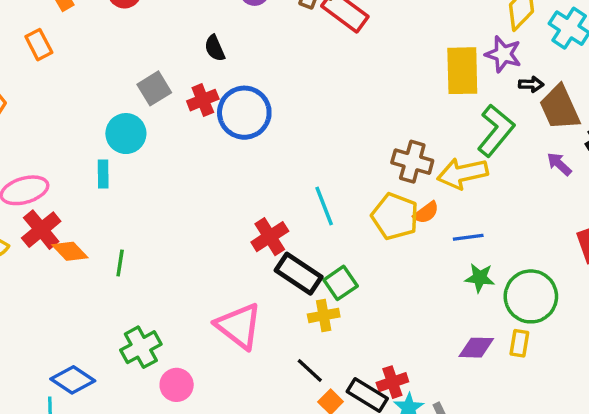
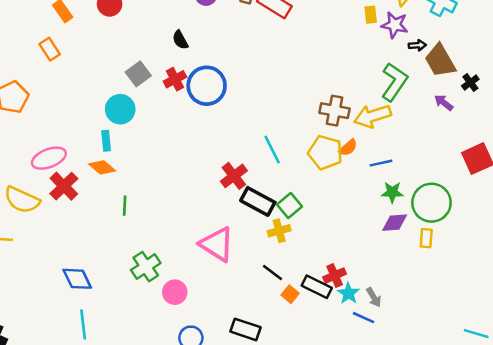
yellow rectangle: (462, 71) -> (371, 15), moved, size x0.5
orange diamond: (70, 251) -> (102, 167), moved
purple diamond: (476, 348) -> (395, 223), moved
blue diamond: (73, 380) -> (77, 279), moved, turned 36

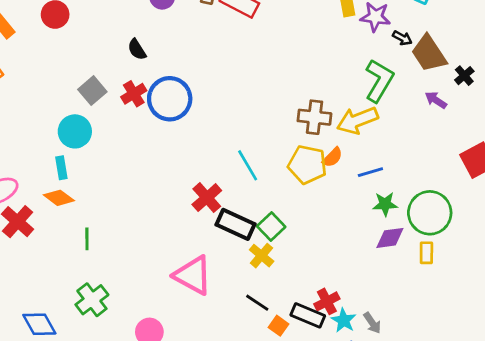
black arrow: (417, 45) -> (402, 38), turned 36
yellow cross: (279, 231) -> (262, 256), turned -30
green cross: (146, 267) -> (92, 300), moved

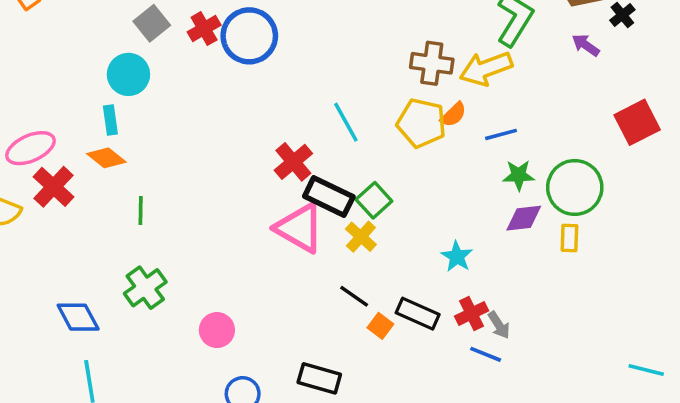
pink triangle: (193, 275) -> (299, 228), moved
red cross: (327, 301) -> (472, 313), moved
cyan star: (344, 320) -> (457, 257), moved

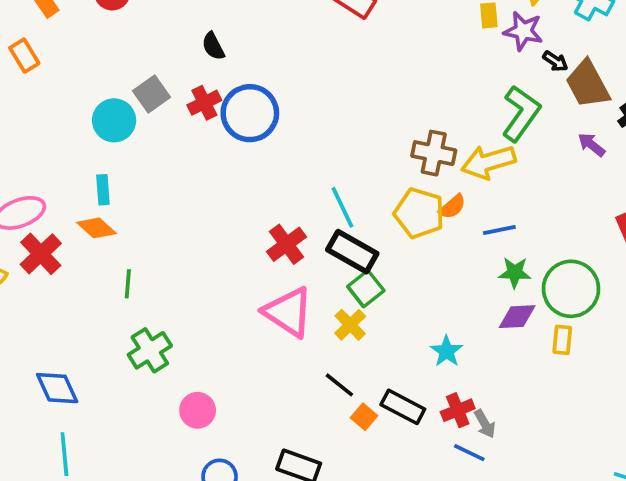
cyan circle: (128, 74) -> (114, 120), moved
black rectangle: (329, 196) -> (352, 252), moved
green cross: (145, 288) -> (150, 350), moved

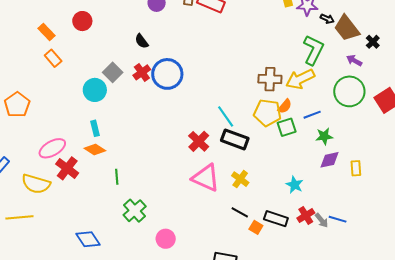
orange rectangle: (24, 56) -> (53, 58), moved
green square: (366, 289) -> (287, 127), moved, turned 30
green circle: (571, 289) -> (349, 91), moved
blue line: (469, 453) -> (338, 219), moved

